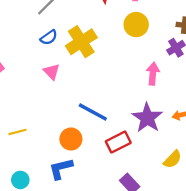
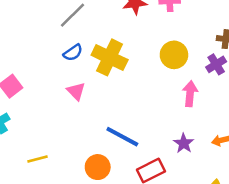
yellow circle: (136, 25) -> (174, 55), moved
yellow cross: (81, 42) -> (110, 57), turned -32
purple star: (147, 118) -> (184, 143), size x0.6

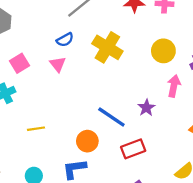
blue semicircle: (73, 53) -> (65, 40), moved
pink triangle: (76, 91) -> (58, 64), moved
purple star: (184, 143) -> (146, 108), moved

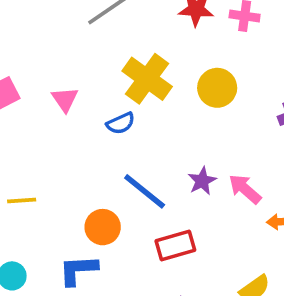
blue semicircle: (65, 40) -> (121, 123), moved
yellow circle: (163, 51) -> (217, 88), moved
pink arrow: (174, 86) -> (245, 189), moved, turned -65

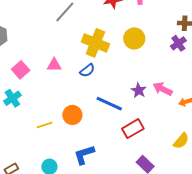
pink triangle: (65, 99) -> (54, 65), turned -42
orange circle: (103, 227) -> (72, 115), moved

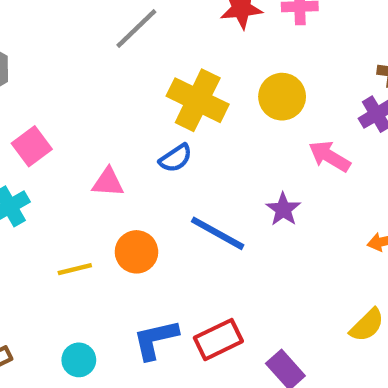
pink triangle: (54, 65) -> (108, 182), moved
pink arrow: (163, 89) -> (329, 156), moved
red rectangle: (133, 129) -> (218, 340), moved

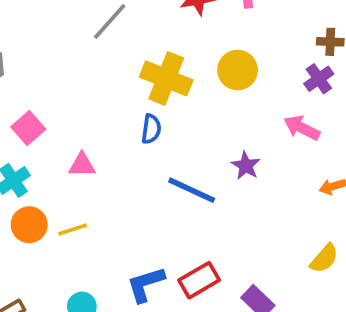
pink arrow: (329, 156) -> (302, 128), moved
blue semicircle: (176, 158) -> (151, 129), turned -44
pink triangle: (108, 182) -> (82, 165), moved
orange circle: (136, 252) -> (29, 225), moved

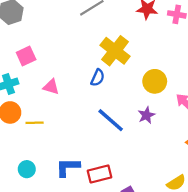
yellow circle: (238, 70) -> (155, 81), moved

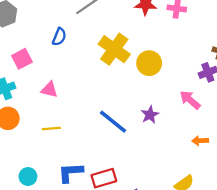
blue semicircle: (98, 78) -> (59, 37), moved
yellow circle: (155, 81) -> (149, 63), moved
yellow line: (35, 123) -> (51, 128), moved

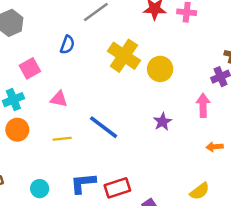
pink arrow: (190, 100) -> (203, 105), turned 50
blue line: (113, 122) -> (104, 127), moved

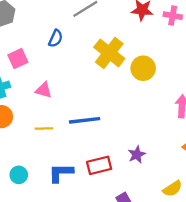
purple star: (162, 122) -> (137, 154), moved
blue line: (104, 127) -> (85, 120), turned -48
red rectangle: (117, 188) -> (99, 165), moved

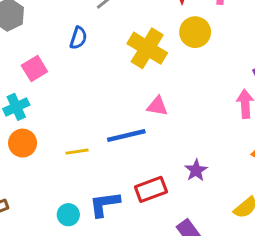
yellow circle: (143, 68) -> (195, 32), moved
pink triangle: (44, 90) -> (157, 106), moved
cyan circle: (19, 175) -> (68, 215), moved

